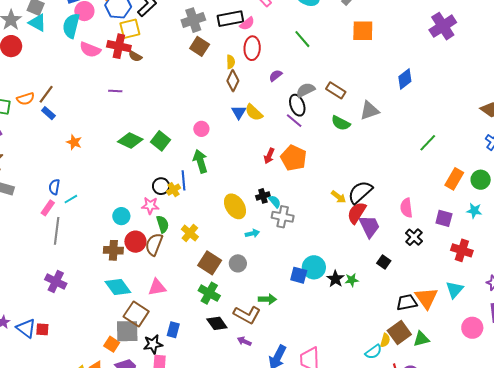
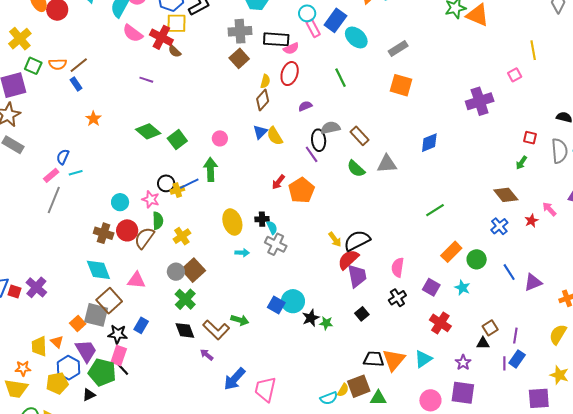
blue line: (183, 180) -> (189, 184), turned 54
gray circle: (238, 263) -> (176, 272), moved
purple cross: (56, 281) -> (36, 287), moved

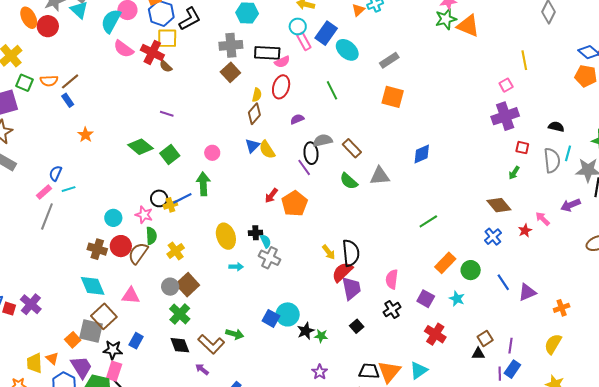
purple line: (146, 80) -> (167, 114), moved
purple cross: (480, 101) -> (505, 116), moved
black semicircle: (357, 241) -> (351, 253), turned 112
purple star: (463, 362) -> (320, 372), moved

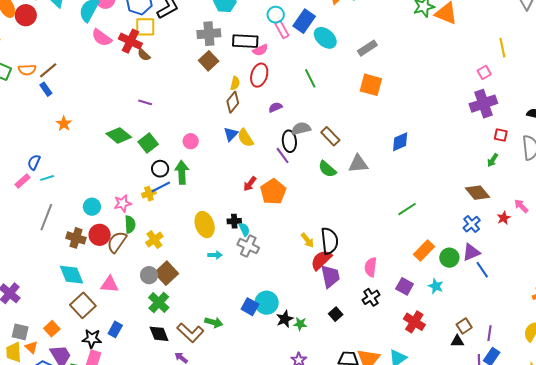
black circle: (159, 198) -> (160, 169), moved
pink star: (144, 215) -> (123, 203), turned -30
gray line: (47, 217) -> (46, 217), moved
purple triangle: (527, 292) -> (471, 252), moved
gray square: (91, 331) -> (20, 332), moved, size x0.7

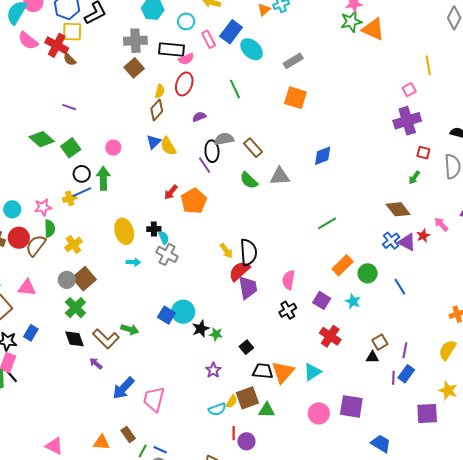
cyan circle: (276, 15) -> (186, 21), moved
purple triangle: (471, 252) -> (407, 242), moved, turned 48
black square: (336, 314) -> (246, 347), moved

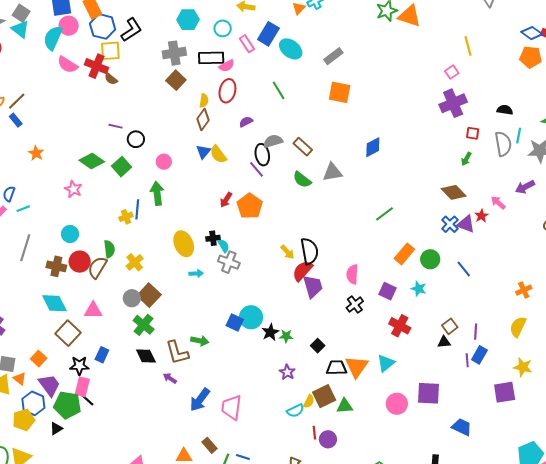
black circle: (82, 174) -> (136, 139), moved
blue line: (82, 192) -> (137, 209), turned -54
pink star: (43, 207) -> (73, 189), moved, turned -30
brown L-shape: (106, 339) -> (177, 353), turned 36

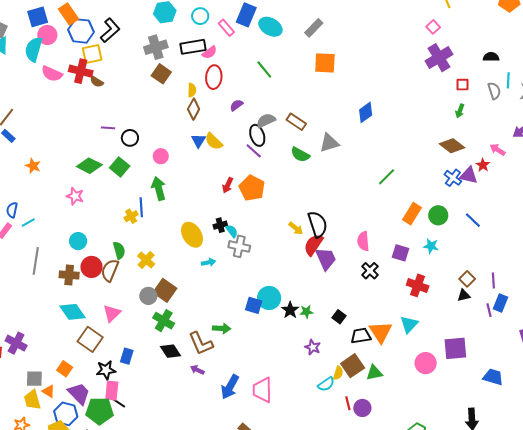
gray semicircle: (503, 144) -> (494, 91), size x0.7
pink triangle: (93, 310) -> (112, 313), turned -36

